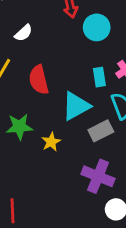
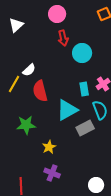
white semicircle: (24, 33) -> (29, 70), moved
yellow star: (51, 142) -> (49, 147), moved
purple cross: (98, 176) -> (52, 173), moved, size x0.7

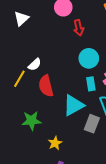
red arrow: (63, 38) -> (79, 28), moved
cyan circle: (82, 53) -> (89, 58), moved
gray rectangle: (85, 128) -> (92, 124), turned -42

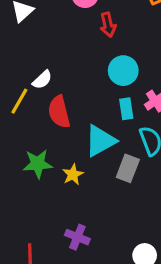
yellow star: (55, 143) -> (73, 174), moved

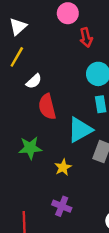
yellow line: (19, 101) -> (17, 57), moved
yellow star: (73, 174) -> (63, 167), moved

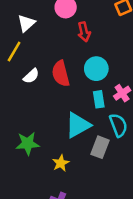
white triangle: (18, 27) -> (26, 23), moved
red semicircle: (47, 107) -> (61, 74), moved

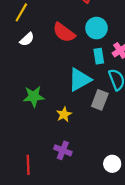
red semicircle: (61, 74) -> (64, 33), turned -40
white semicircle: (31, 76) -> (27, 39), moved

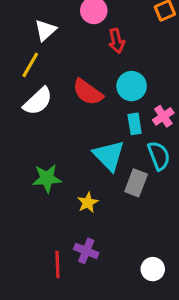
white semicircle: (27, 39) -> (38, 101), size x1.5
cyan triangle: (80, 80) -> (109, 156), turned -45
red line: (28, 165) -> (57, 265), moved

